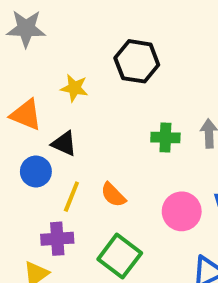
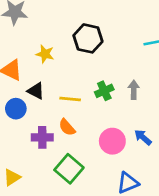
green cross: (165, 137) -> (104, 91), turned -30
yellow line: (71, 197) -> (70, 99), moved, turned 70
purple cross: (57, 239) -> (42, 137), moved

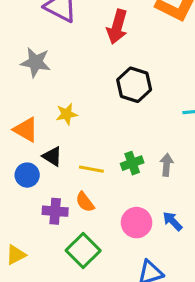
black hexagon: (88, 38) -> (134, 85), moved
yellow star: (45, 54) -> (67, 114), turned -30

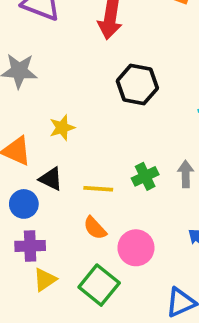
purple cross: (55, 211) -> (30, 246), moved
pink circle: (137, 223) -> (136, 248), moved
yellow triangle: (16, 255) -> (45, 280), moved

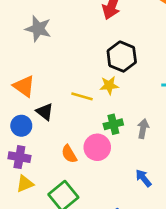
yellow star: (62, 128) -> (109, 85), moved
yellow line: (98, 189) -> (82, 96), moved
pink circle: (136, 248) -> (97, 147), moved

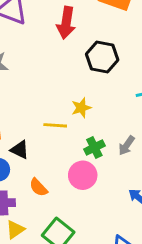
black hexagon: (122, 57) -> (102, 57), moved
gray arrow: (143, 129) -> (127, 145), turned -144
orange semicircle: (69, 154) -> (38, 187), moved

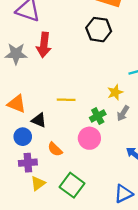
red arrow: (66, 23) -> (44, 45), moved
black hexagon: (102, 57) -> (99, 30), moved
yellow star: (81, 108) -> (115, 92), moved

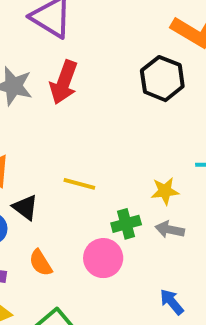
gray arrow: (123, 113) -> (170, 230), turned 56

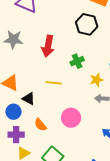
red arrow: (64, 82) -> (48, 46), moved
green cross: (126, 224) -> (77, 61), moved

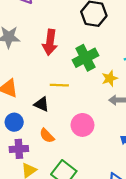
green cross: (77, 61) -> (85, 58), size x1.5
black triangle: (29, 99) -> (42, 104), moved

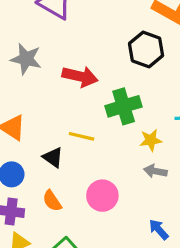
red arrow: (50, 42) -> (80, 76), turned -95

